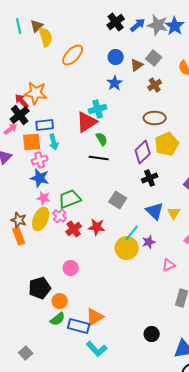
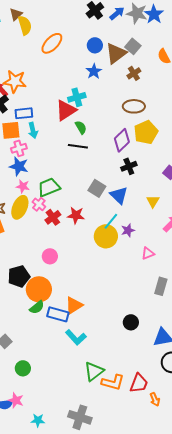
brown triangle: (137, 65) -> (116, 53), size x1.6
blue triangle: (155, 211) -> (119, 195), moved
orange circle: (60, 301) -> (39, 289), size x1.6

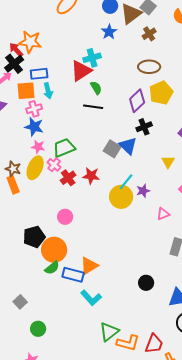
blue triangle: (119, 195) -> (128, 146), moved

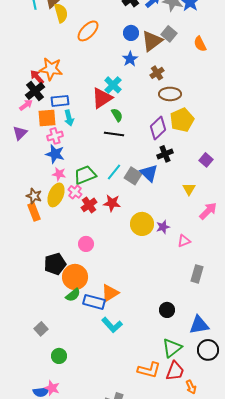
brown cross: (149, 34) -> (157, 73), moved
cyan cross: (92, 58) -> (113, 85), turned -30
cyan line: (126, 182) -> (114, 172), moved
purple star: (143, 191) -> (163, 227), moved
green triangle: (109, 332) -> (172, 348), moved

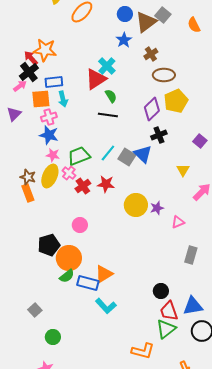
red trapezoid: (175, 371) -> (169, 311), moved, turned 140

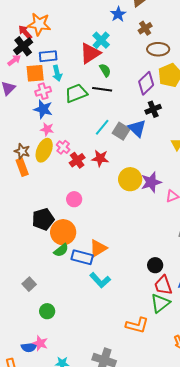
green trapezoid: (79, 156) -> (76, 93), moved
purple star: (157, 208) -> (151, 182), size x1.5

